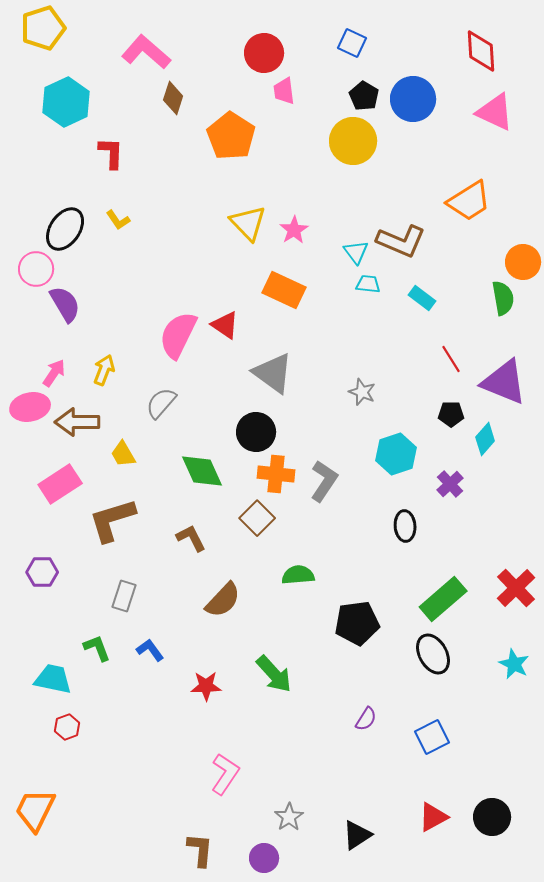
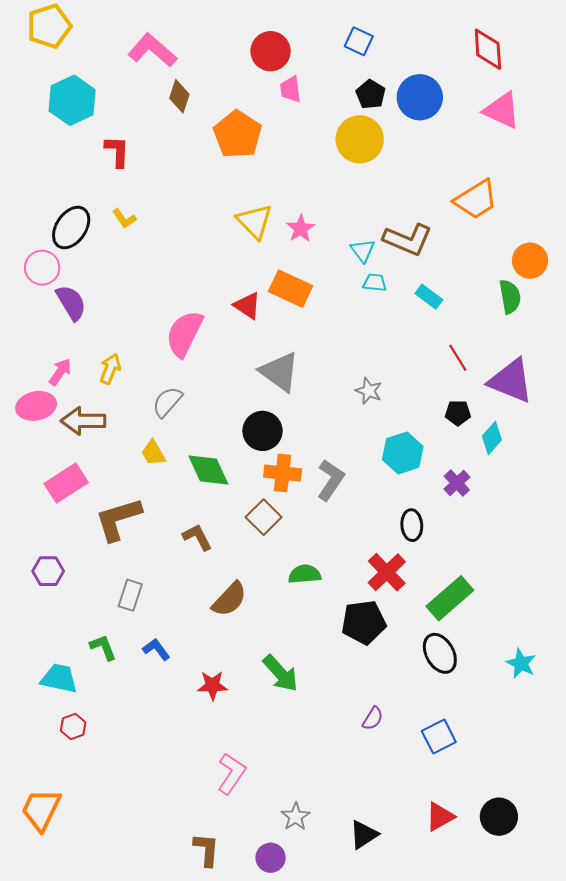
red triangle: (225, 325) -> (247, 306), moved
yellow trapezoid: (123, 454) -> (153, 453), moved
red cross: (516, 588) -> (387, 572), moved

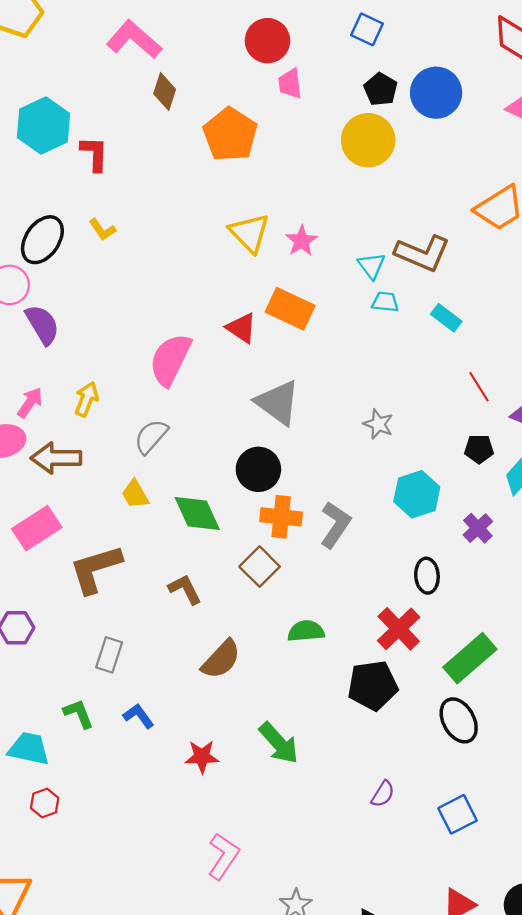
cyan hexagon: (72, 100) -> (44, 125), moved

